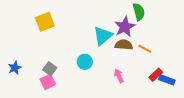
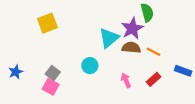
red rectangle: (156, 75) -> (153, 79), moved
blue rectangle: (167, 80) -> (183, 71), moved
pink square: (48, 82) -> (51, 87), turned -35

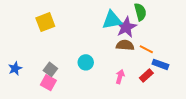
cyan triangle: (109, 38) -> (112, 20), moved, turned 30
blue rectangle: (183, 71) -> (160, 64), moved
pink arrow: (126, 80) -> (120, 77), turned 40

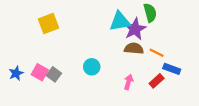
pink square: (48, 83) -> (40, 72), moved

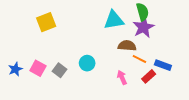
purple star: (135, 29) -> (143, 27), moved
orange line: (157, 53) -> (139, 59), moved
gray square: (54, 74) -> (59, 70), moved
pink arrow: (128, 82) -> (122, 77), turned -40

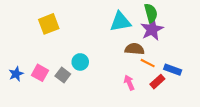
cyan circle: (87, 63) -> (80, 62), moved

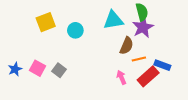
brown semicircle: (135, 49) -> (127, 46), turned 108
cyan circle: (80, 62) -> (75, 30), moved
orange line: (148, 63) -> (139, 59), turned -40
red rectangle: (157, 82) -> (148, 76), size x1.5

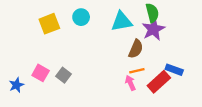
cyan circle: (75, 30) -> (81, 17), moved
orange line: (139, 59) -> (137, 71), moved
blue star: (15, 69) -> (16, 85), moved

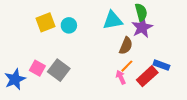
cyan circle: (81, 17) -> (69, 25), moved
orange line: (137, 71) -> (127, 66), turned -32
gray square: (64, 75) -> (59, 70), size x1.5
blue star: (16, 85) -> (15, 79), size x1.5

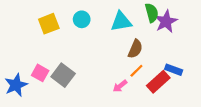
cyan circle: (69, 25) -> (82, 19), moved
purple star: (142, 27) -> (166, 22), moved
pink arrow: (121, 77) -> (120, 86), moved, turned -104

